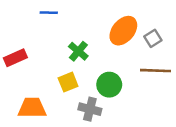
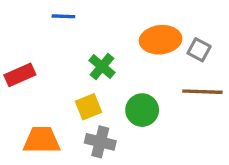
orange ellipse: (123, 31) -> (161, 40), turned 44
gray square: (153, 38) -> (199, 50), turned -30
gray cross: (90, 109) -> (100, 142), moved

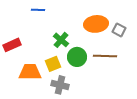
brown line: (202, 92) -> (105, 56), moved
green circle: (142, 110) -> (77, 57), moved
orange trapezoid: (42, 140) -> (30, 72), moved

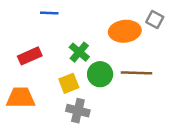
gray square: (119, 30) -> (155, 20), moved
red rectangle: (12, 45) -> (30, 56), moved
orange trapezoid: (30, 72) -> (21, 98), moved

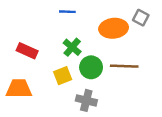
blue line: (49, 13) -> (67, 12), moved
red rectangle: (30, 56) -> (27, 51), turned 48
gray cross: (78, 111) -> (86, 100), moved

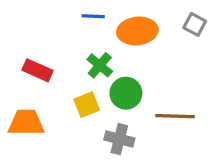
orange ellipse: (114, 28) -> (137, 31), moved
brown line: (124, 66) -> (175, 116), moved

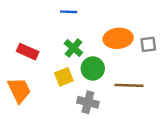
gray square: (195, 24) -> (148, 44), moved, turned -35
orange ellipse: (137, 31) -> (118, 38), moved
orange trapezoid: (26, 123) -> (19, 90), turned 64

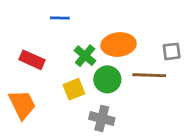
blue line: (69, 12) -> (60, 18), moved
orange ellipse: (118, 38) -> (119, 45), moved
brown line: (129, 85) -> (149, 75), moved

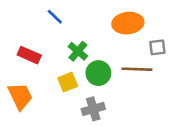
blue line: (60, 18) -> (55, 17), turned 42
orange ellipse: (119, 45) -> (128, 23), moved
gray cross: (102, 118) -> (93, 109), turned -30

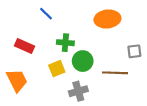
gray square: (157, 47) -> (134, 51), moved
green cross: (78, 51) -> (65, 43), turned -35
brown line: (137, 69) -> (115, 73), moved

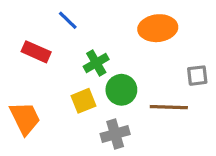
green cross: (65, 43) -> (96, 63), turned -35
red rectangle: (24, 46) -> (36, 52), moved

